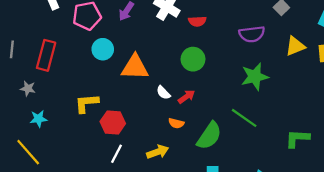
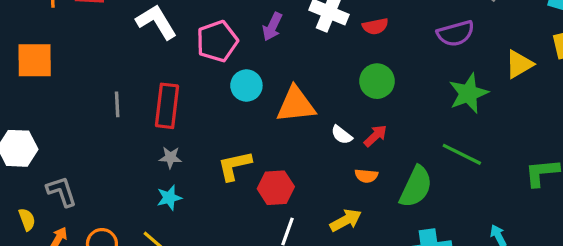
yellow triangle: (295, 46) -> (519, 64), moved
gray star: (28, 89) -> (170, 157), moved

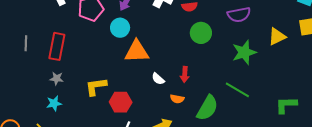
green circle: (377, 81) -> (201, 33), moved
cyan circle: (246, 86) -> (120, 28), moved
white semicircle: (342, 135) -> (158, 79), moved
red arrow: (375, 136) -> (185, 74), turned 133

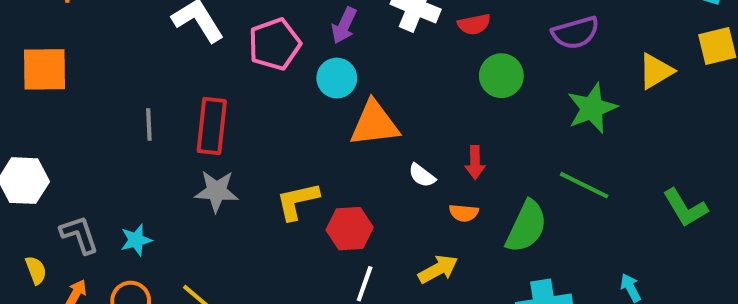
gray star: (57, 79) -> (216, 191), size x1.5
cyan star: (54, 103) -> (136, 240), moved
green L-shape: (286, 105) -> (685, 208), turned -115

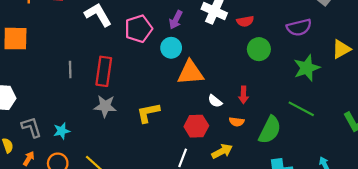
red hexagon: (350, 229) -> (196, 126), moved

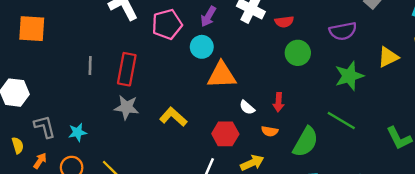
yellow L-shape: (148, 113) -> (173, 117), turned 50

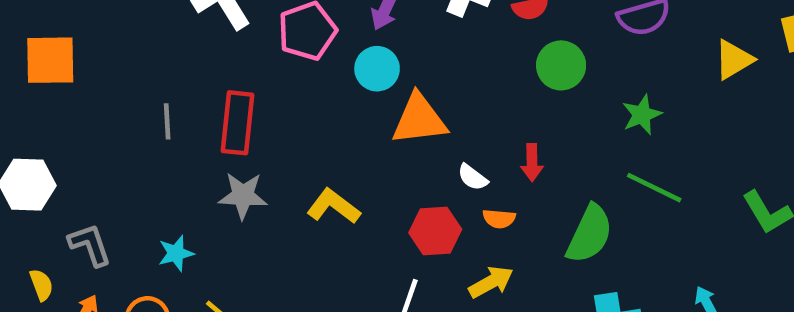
green star: (349, 76) -> (642, 115), moved, size x0.7
orange semicircle: (270, 131) -> (499, 219), moved
cyan star: (77, 132) -> (176, 253), moved

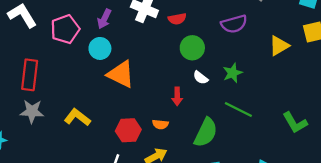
orange triangle: (419, 119) -> (121, 74), turned 32
white semicircle: (473, 177) -> (201, 78), moved

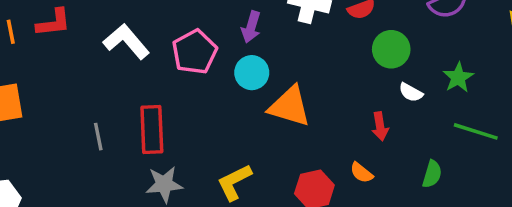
yellow L-shape: (77, 117) -> (234, 182), turned -55
orange semicircle: (160, 124) -> (361, 173), turned 42
green semicircle: (206, 133) -> (432, 174), size x0.6

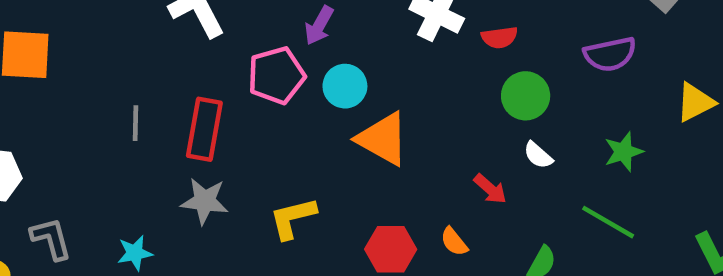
purple arrow: (251, 27) -> (319, 26), moved
pink pentagon: (195, 52) -> (276, 75), moved
green star: (458, 77) -> (624, 152), moved
red arrow: (380, 126) -> (490, 189), turned -52

